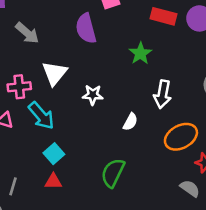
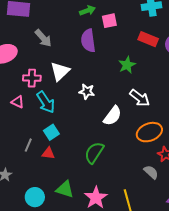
white arrow: (163, 94) -> (140, 98), turned -70
white semicircle: (130, 122) -> (113, 116), size x1.5
gray line: (13, 186) -> (28, 145), moved

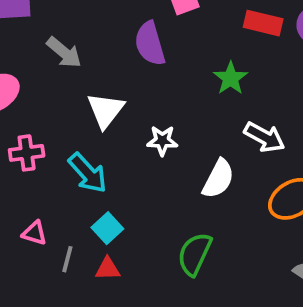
pink cross: (32, 78) -> (27, 153), moved
pink triangle: (18, 102) -> (35, 233), moved

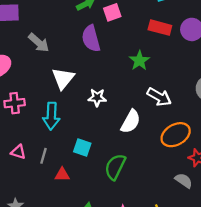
cyan arrow: (88, 173) -> (51, 116), turned 44
cyan square: (107, 228) -> (82, 147), moved, turned -30
gray line: (67, 259) -> (43, 156), moved

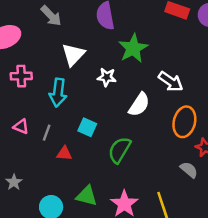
green star: (139, 61) -> (133, 48), moved, size x1.4
orange ellipse: (176, 135) -> (184, 122), turned -52

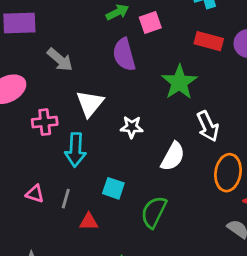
green star: (133, 48) -> (179, 82), moved
pink cross: (21, 76) -> (45, 122), moved
white arrow: (171, 82) -> (208, 126), turned 35

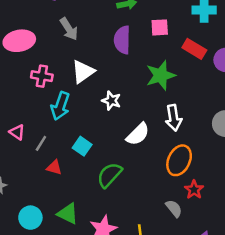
pink square: (150, 23) -> (160, 27), moved

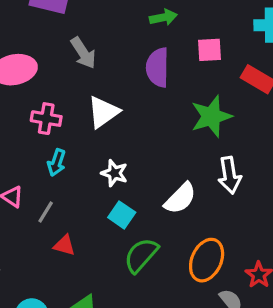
white star: (111, 101) -> (114, 173), moved
cyan arrow: (60, 106) -> (57, 163), moved, size x0.7
cyan square: (82, 146) -> (122, 215), moved
orange ellipse: (179, 160) -> (207, 260), moved

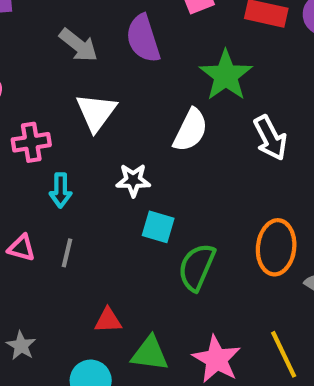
gray arrow: (83, 53) -> (78, 45), moved
white semicircle: (180, 198) -> (191, 130), moved
red triangle: (64, 245) -> (108, 320), moved

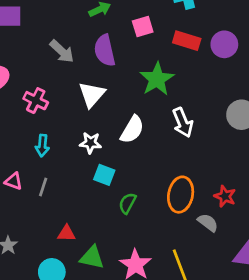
white triangle: (96, 112) -> (92, 94), moved
white semicircle: (191, 130) -> (132, 130), moved
pink cross: (31, 142) -> (36, 101), moved, turned 30
green semicircle: (197, 267) -> (127, 203), size x0.7

